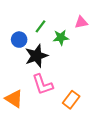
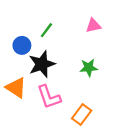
green star: (61, 38) -> (89, 68), moved
orange triangle: (14, 99) -> (16, 88), moved

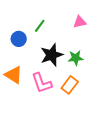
black star: (42, 64) -> (52, 55), moved
orange rectangle: (82, 115) -> (70, 85), moved

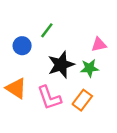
pink triangle: (80, 22) -> (99, 45), moved

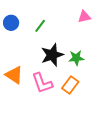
pink triangle: (99, 45) -> (84, 17), moved
blue circle: (22, 46) -> (11, 23), moved

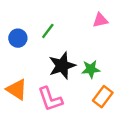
blue circle: (11, 23) -> (18, 38), moved
orange rectangle: (70, 85) -> (103, 97), moved

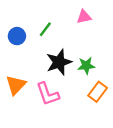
pink triangle: (100, 20) -> (84, 17), moved
orange triangle: (17, 90) -> (16, 85), turned 40

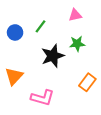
green star: (86, 66) -> (77, 44), moved
pink L-shape: (48, 94) -> (43, 98), moved, turned -55

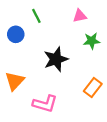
green line: (40, 26) -> (36, 16), moved, turned -64
green star: (77, 44) -> (92, 41), moved

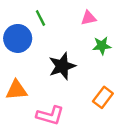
blue circle: (16, 34) -> (18, 38), size x1.5
orange triangle: (15, 81) -> (16, 90), turned 42

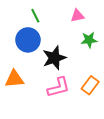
blue circle: (18, 38) -> (28, 40), moved
pink L-shape: (50, 115) -> (59, 87), moved, turned -30

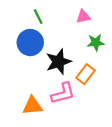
orange triangle: (14, 79) -> (32, 106), moved
orange rectangle: (90, 85) -> (86, 74), moved

